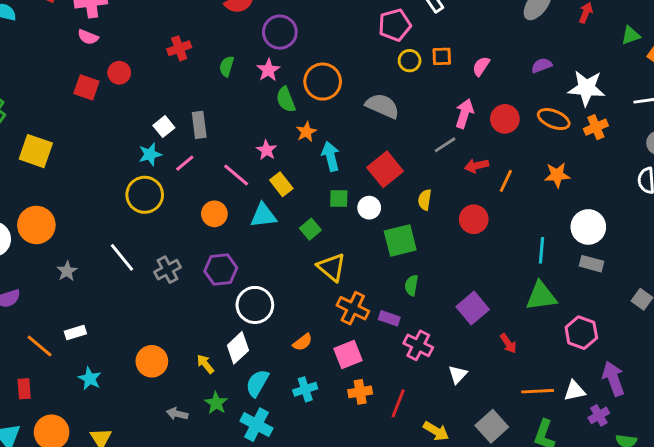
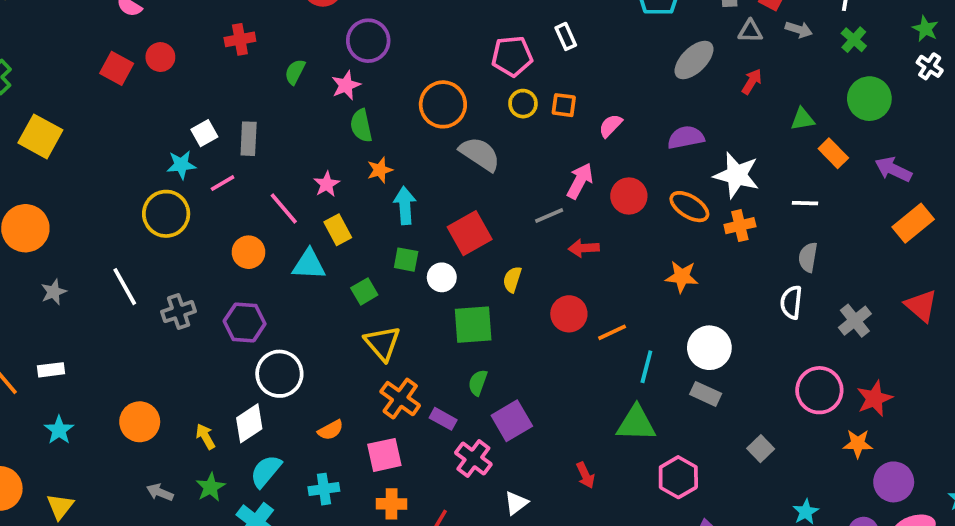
purple semicircle: (542, 65) -> (686, 137), size x1.4
orange circle: (323, 82) -> (443, 104), moved
orange line: (506, 181) -> (612, 332), moved, turned 30
purple square: (473, 308) -> (512, 421), moved

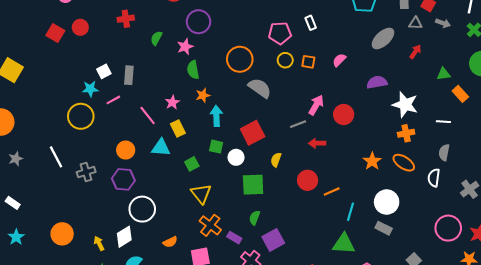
pink semicircle: (610, 126) -> (339, 60), moved
orange ellipse: (689, 207) -> (404, 163), moved
orange circle: (248, 252) -> (126, 150), moved
orange star: (682, 277) -> (372, 161), turned 30
white rectangle: (51, 370) -> (13, 203), turned 40

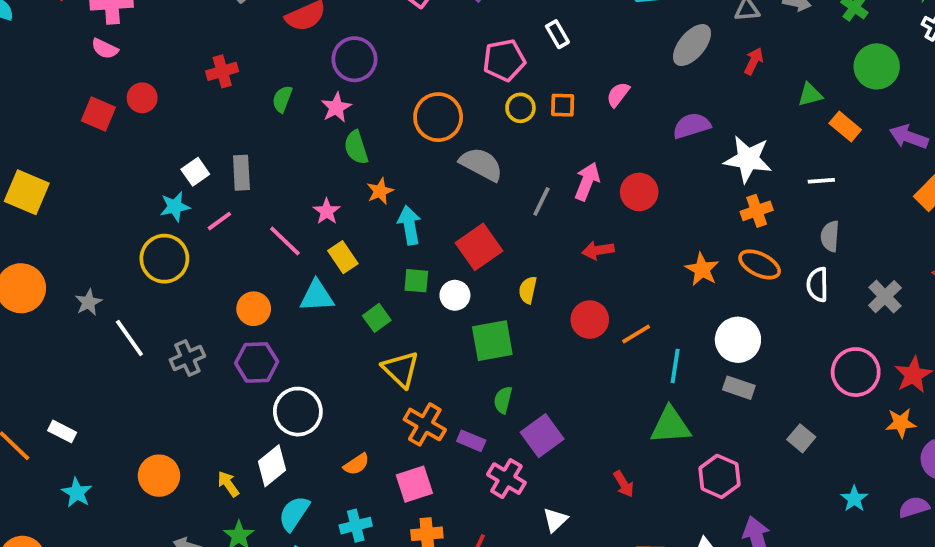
gray line: (298, 124) -> (541, 201), moved, turned -35
gray star: (16, 159) -> (88, 302), moved

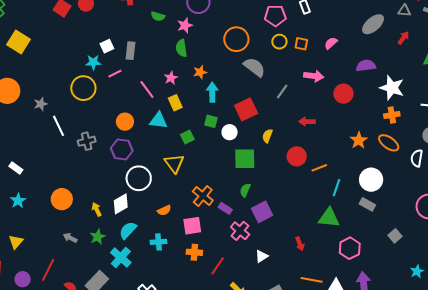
green semicircle: (282, 99) -> (158, 16), turned -104
green semicircle: (356, 147) -> (181, 48), moved
pink arrow: (587, 181) -> (314, 76), moved, turned 66
red circle: (639, 192) -> (343, 94), moved
yellow triangle: (401, 369) -> (174, 163), moved

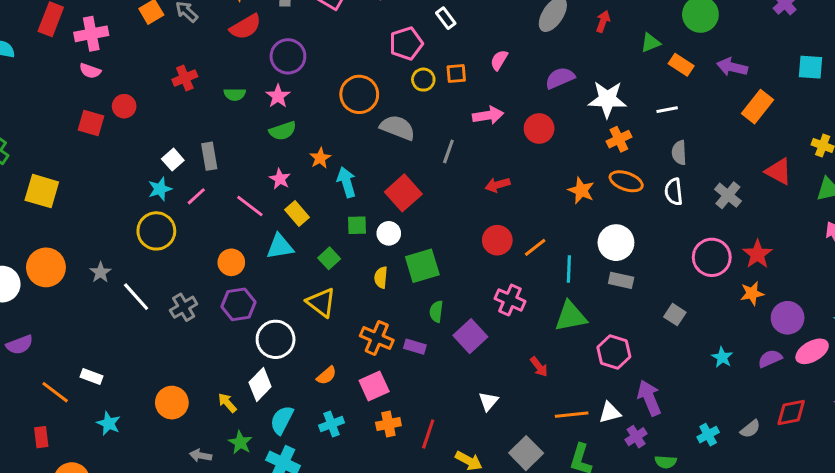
green semicircle: (181, 48) -> (283, 131), turned -84
yellow semicircle: (267, 136) -> (381, 277), moved
pink cross: (240, 231) -> (510, 300), moved

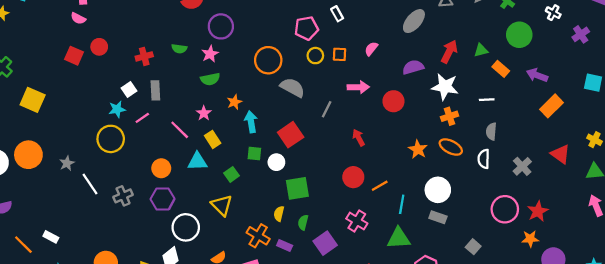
red arrow: (603, 21) -> (449, 52), moved, size x1.5
red cross: (185, 78) -> (144, 56), moved
red arrow: (498, 185) -> (359, 138), turned 70
yellow semicircle: (381, 277) -> (279, 214), moved

